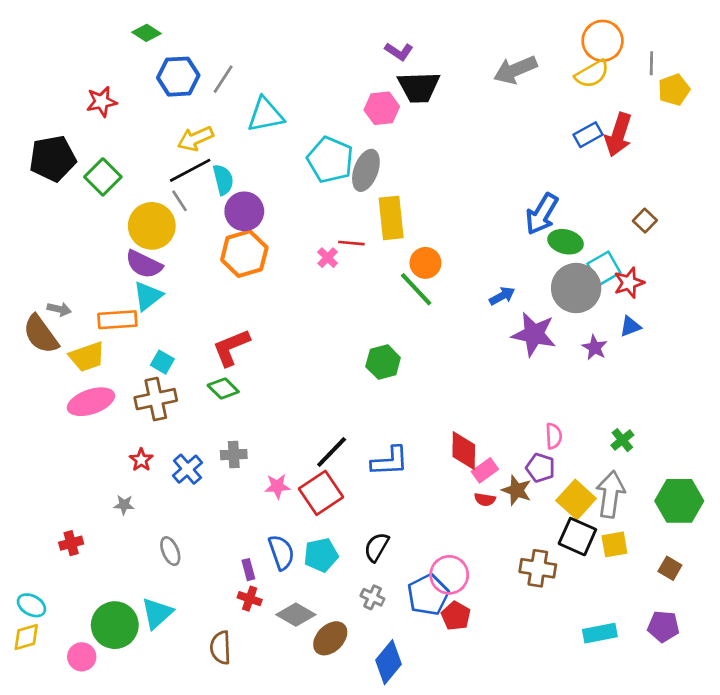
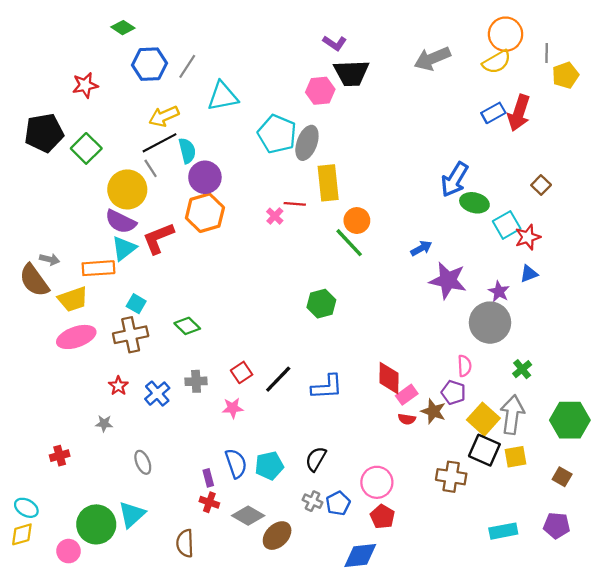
gray circle: (576, 288) -> (490, 323), moved
red L-shape: (231, 348) -> (158, 238), moved
red square: (321, 493) -> (242, 372), moved, size x0.6
blue pentagon: (428, 595) -> (338, 503), moved, size x0.7
blue diamond: (388, 662) -> (360, 555), moved, turned 44

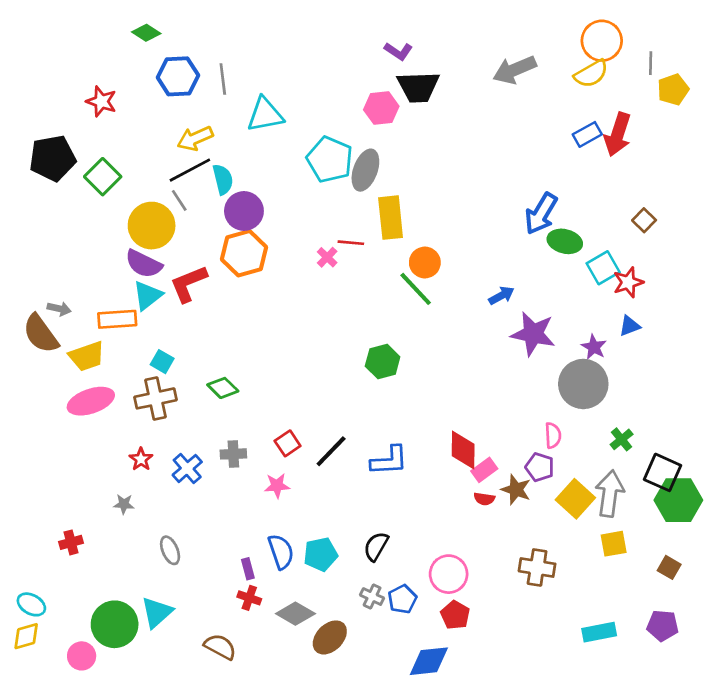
gray line: (187, 66) -> (223, 79), turned -40
red star: (85, 85) -> (101, 101), turned 30
black square: (484, 450) -> (662, 472), moved
brown semicircle: (185, 543) -> (220, 647), turned 120

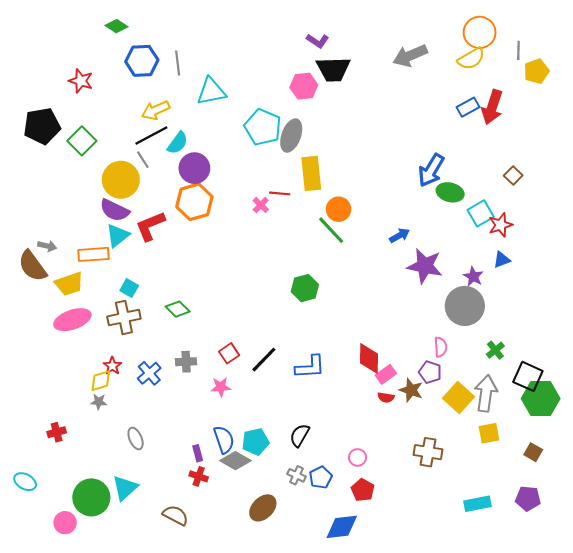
cyan semicircle: (223, 179) -> (178, 143), turned 50
pink circle: (449, 574) -> (357, 457), size x0.6
gray diamond: (295, 614) -> (235, 461), moved
yellow diamond: (26, 636) -> (101, 381), moved

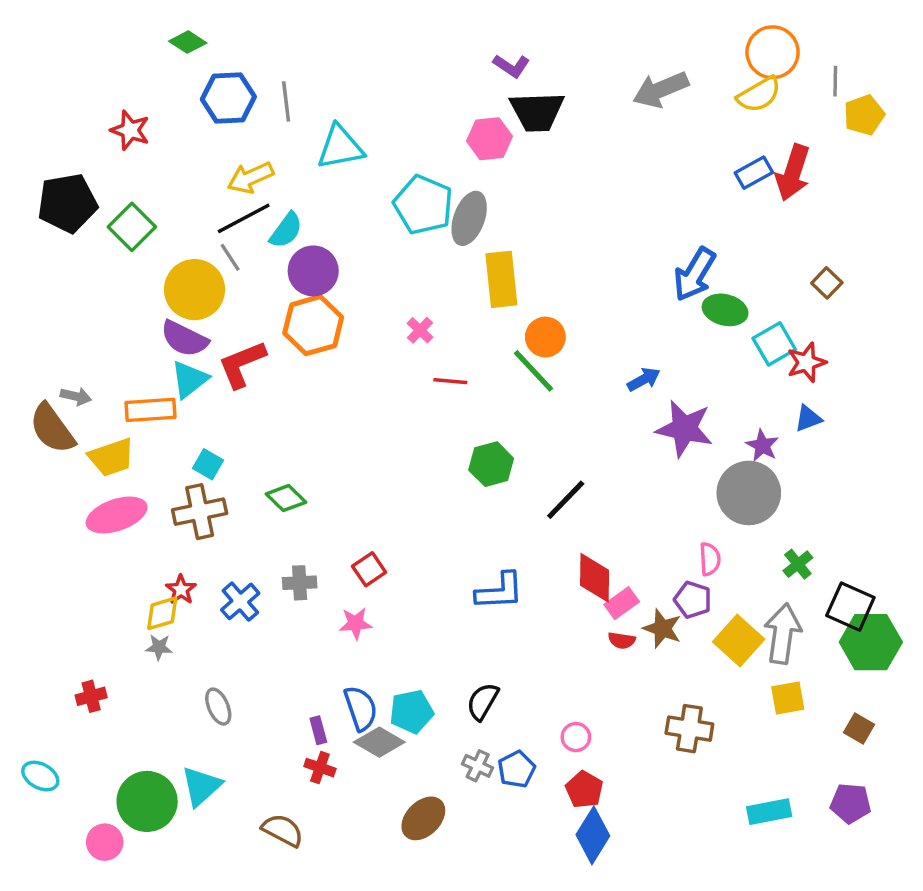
red line: (280, 193) -> (450, 381), moved
black line: (264, 360) -> (566, 500), moved
blue diamond: (342, 527) -> (593, 835), moved, turned -52

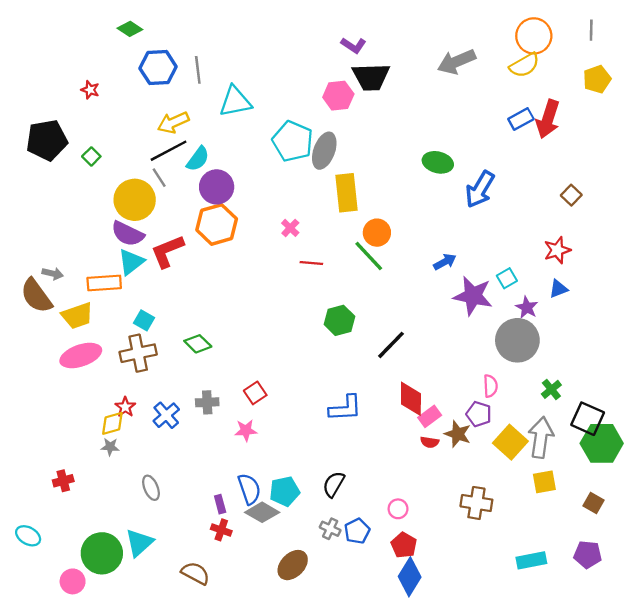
gray line: (835, 81) -> (591, 30), moved
red star: (130, 130) -> (90, 90), size x0.7
green square: (132, 227) -> (91, 156), size x0.6
green ellipse: (725, 310) -> (438, 162), moved
cyan square: (774, 344) -> (507, 278), moved, size x0.7

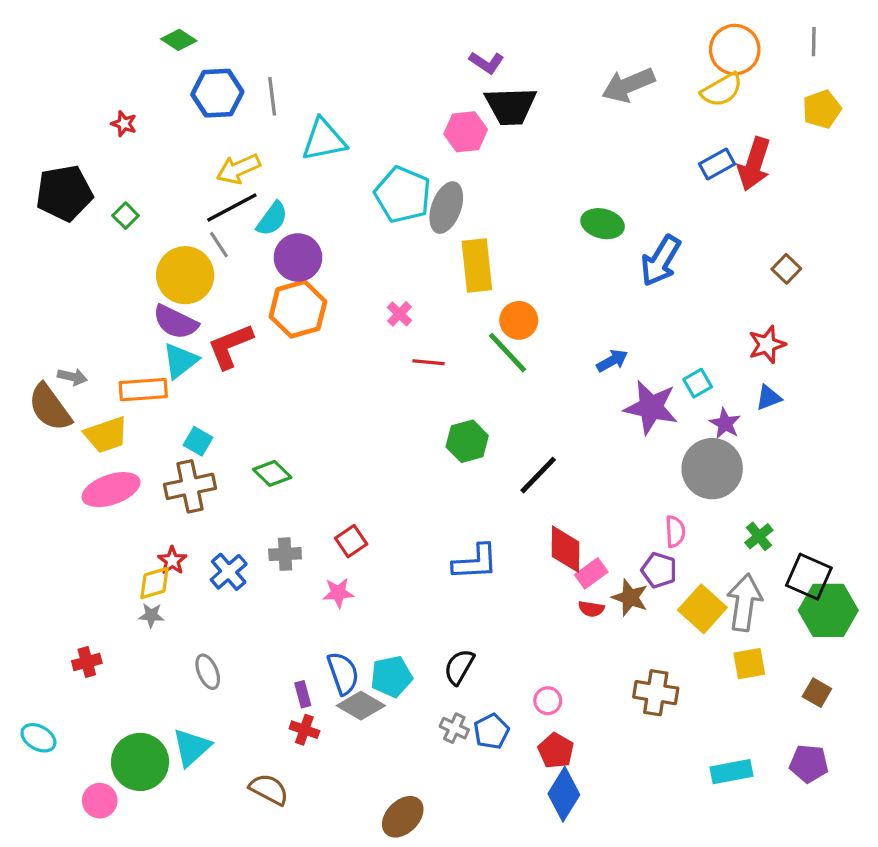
brown ellipse: (293, 565) -> (403, 817), moved

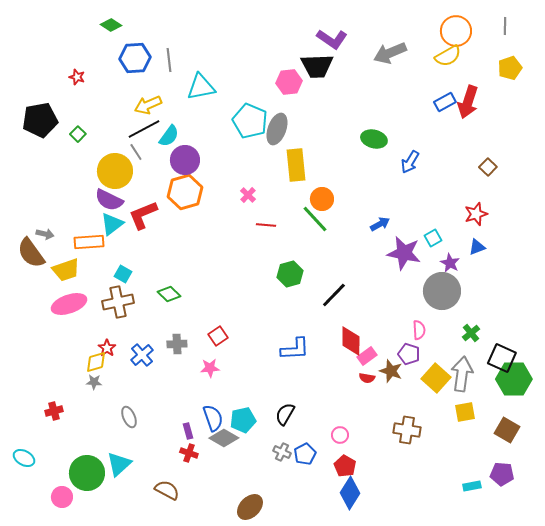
purple L-shape: (487, 62) -> (332, 39), moved, size x1.4
blue arrow: (661, 261) -> (410, 162), size x0.7
brown square: (817, 693) -> (507, 430), size x1.4
cyan rectangle: (732, 772) -> (472, 486), moved, size x0.7

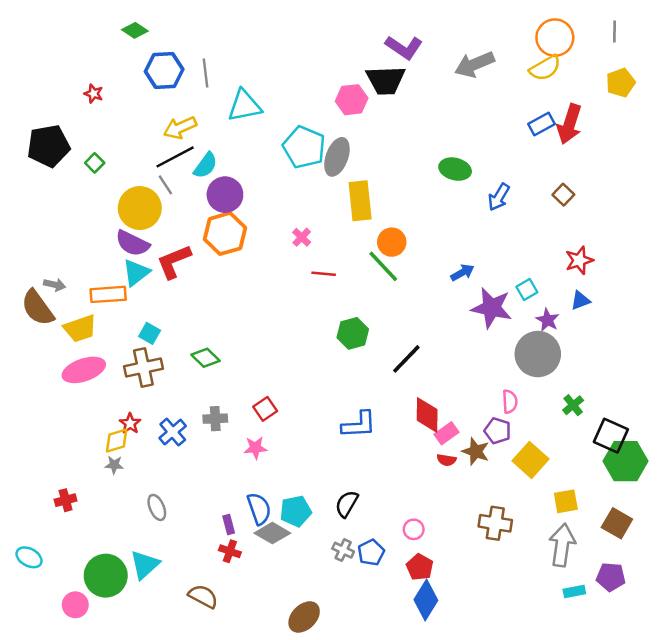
brown square: (488, 167) -> (563, 195), moved
gray arrow: (462, 374) -> (562, 545), moved

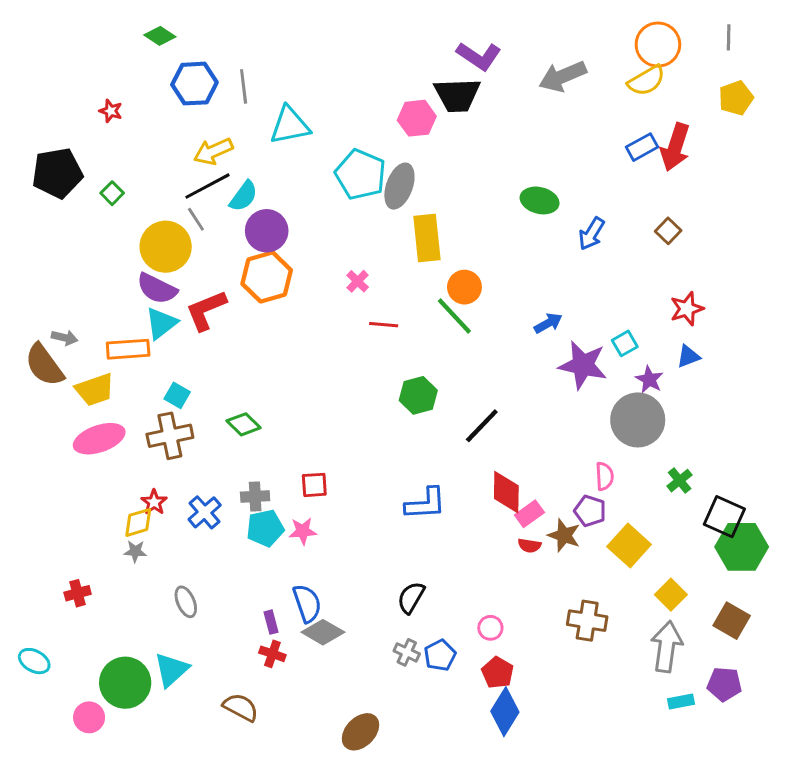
red square: (265, 409) -> (314, 485), turned 30
yellow square: (566, 501) -> (671, 595), turned -35
cyan pentagon: (296, 511) -> (265, 528), moved

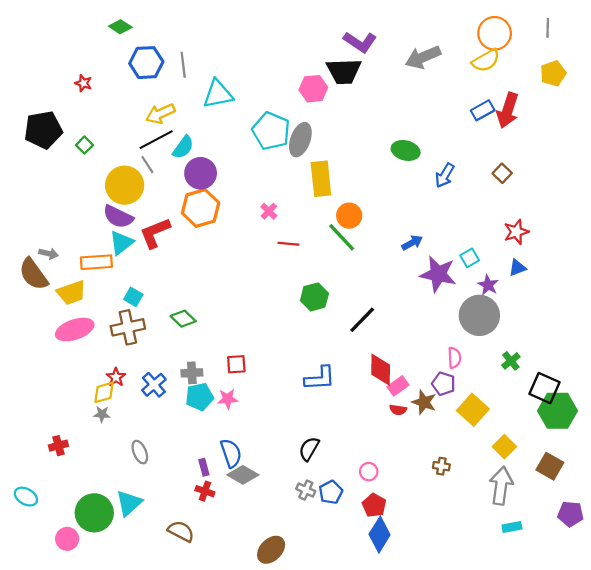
brown cross: (587, 621) -> (441, 466), size x0.6
purple pentagon: (724, 684) -> (571, 514), moved

